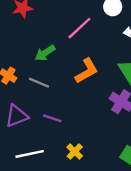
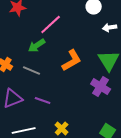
pink line: (79, 28) -> (51, 25), moved

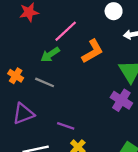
orange L-shape: (72, 61) -> (92, 51), moved
purple line: (43, 101) -> (66, 126), moved

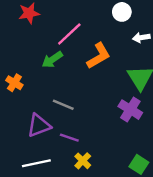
gray line: (45, 82) -> (63, 105), moved
purple triangle: (23, 114) -> (39, 125), moved

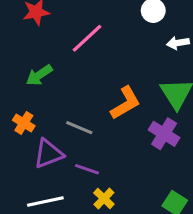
orange L-shape: (99, 56) -> (125, 103), moved
green arrow: (52, 60) -> (39, 75), moved
orange cross: (14, 83) -> (24, 123), moved

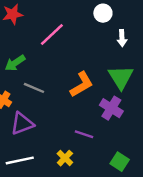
white arrow: (178, 43) -> (122, 38), turned -84
gray line: (79, 128) -> (34, 88), moved
purple line: (87, 169) -> (84, 134), moved

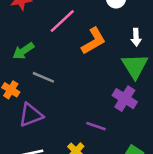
white arrow: (122, 38) -> (136, 37), moved
orange L-shape: (82, 84) -> (93, 41), moved

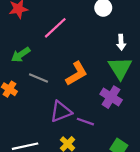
orange L-shape: (93, 41) -> (76, 74), moved
purple triangle: (31, 115) -> (61, 112), moved

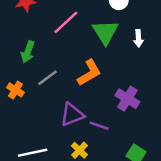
green arrow: (21, 55) -> (28, 52), turned -36
green triangle: (120, 68) -> (105, 32), moved
gray line: (38, 78) -> (47, 78), turned -60

